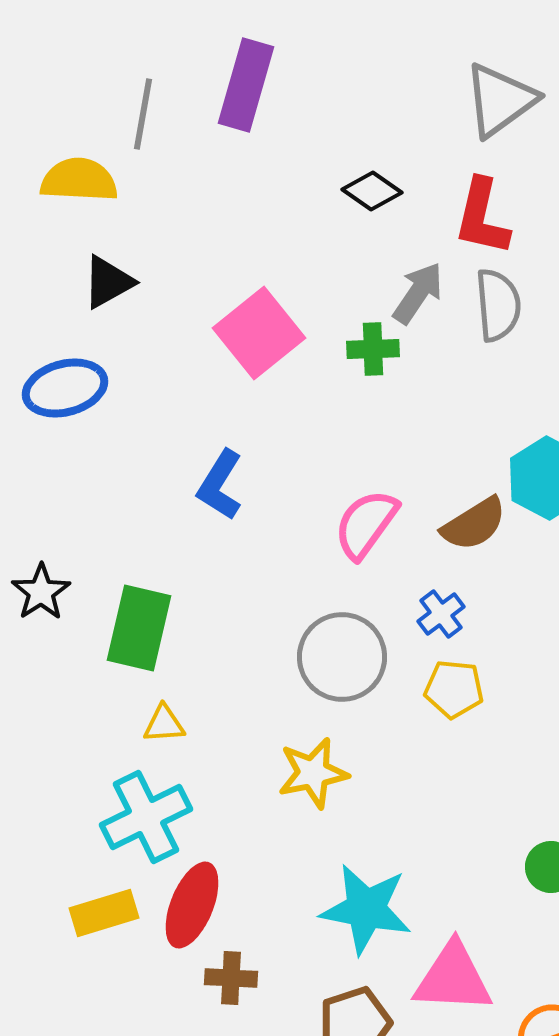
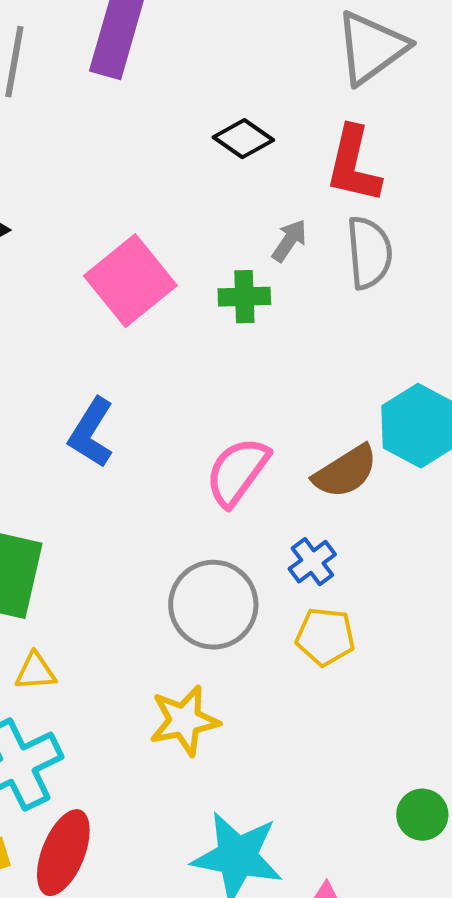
gray arrow: (418, 293) -> (289, 241), size x0.7

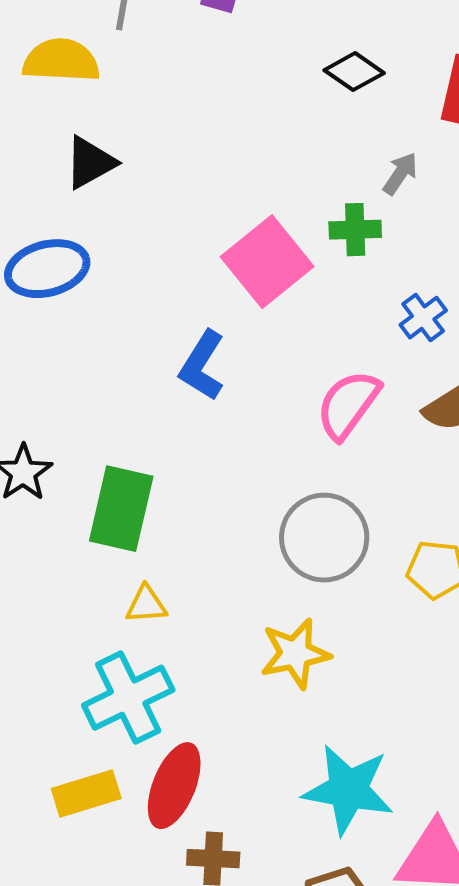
pink square: (130, 281) -> (267, 262), moved
blue cross: (312, 562) -> (423, 318), moved

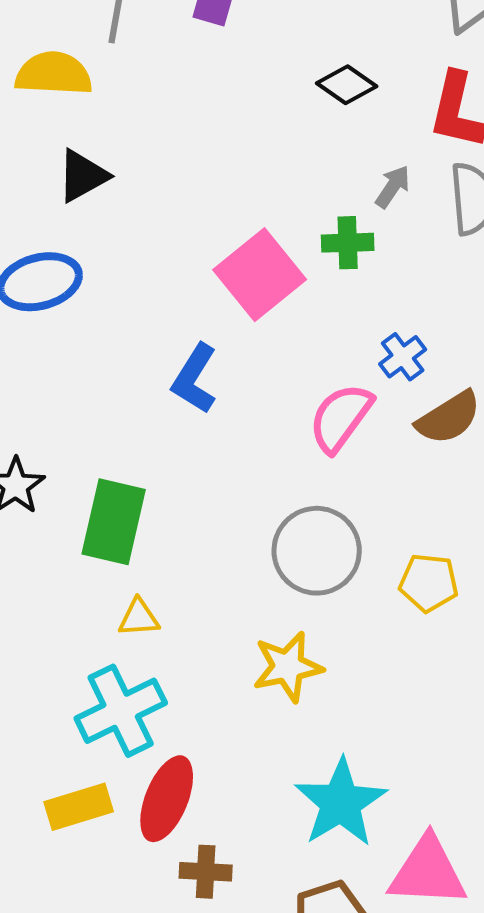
blue cross: (423, 318) -> (403, 357), moved
cyan star: (348, 790) -> (341, 803), turned 30

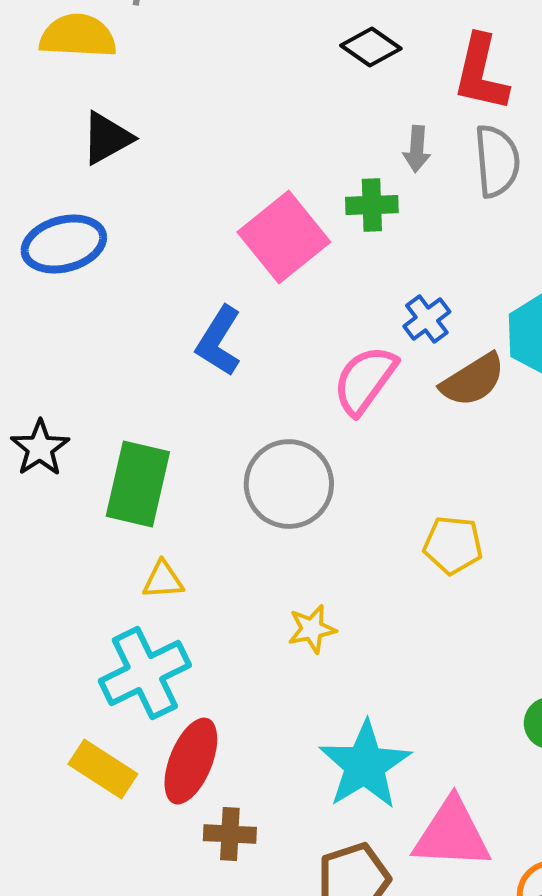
gray arrow: (393, 187) -> (417, 149), turned 150
gray circle: (317, 551) -> (289, 484), moved
yellow star: (288, 667) -> (312, 629), size x0.7
yellow rectangle: (79, 807) -> (103, 769), turned 50

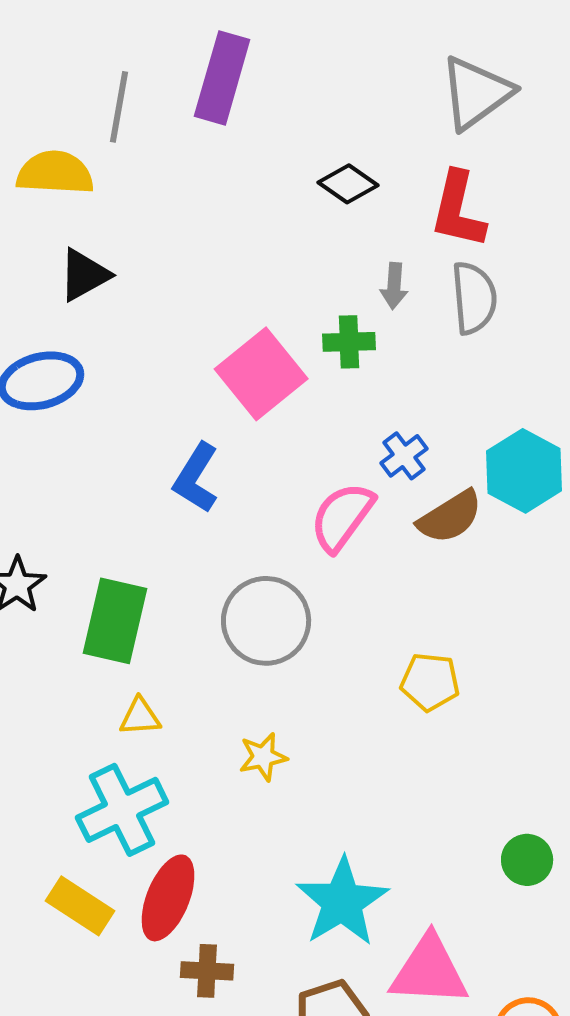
yellow star: (312, 629) -> (263, 757), moved

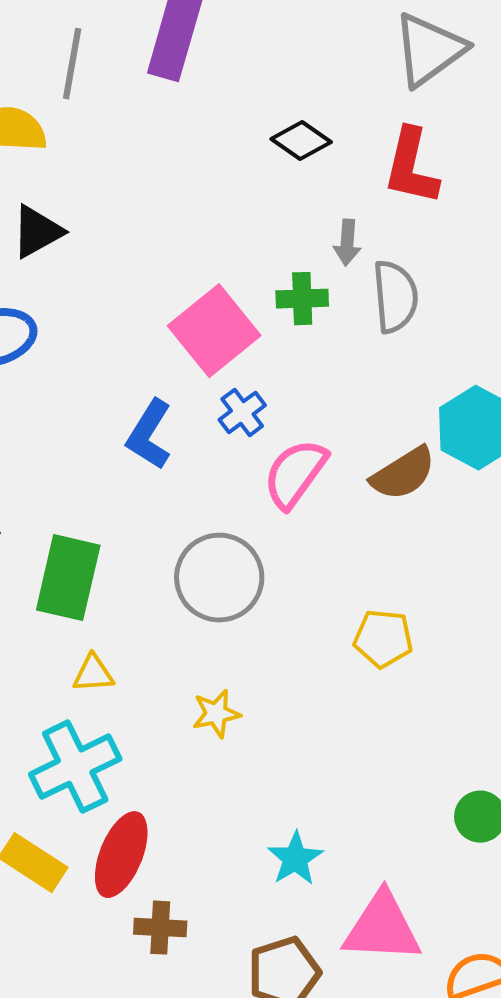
gray semicircle: (474, 298) -> (395, 297), moved
blue cross: (404, 456) -> (242, 413), moved
cyan star: (342, 902) -> (295, 859), size x0.6

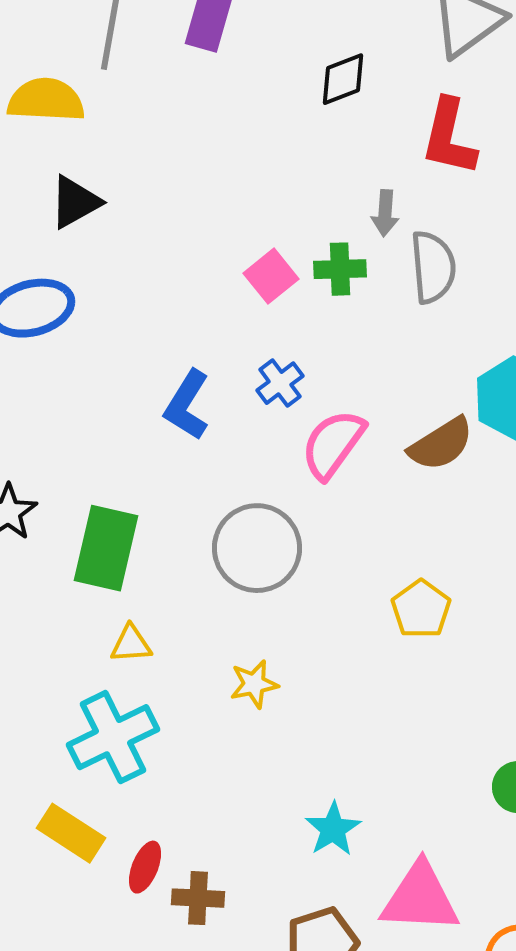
black diamond: (301, 141) -> (343, 79), moved, turned -56
pink square: (214, 331) -> (271, 276), moved, size x0.6
yellow pentagon: (383, 639) -> (421, 609), turned 30
red ellipse: (121, 855) -> (145, 867), moved, size x0.6

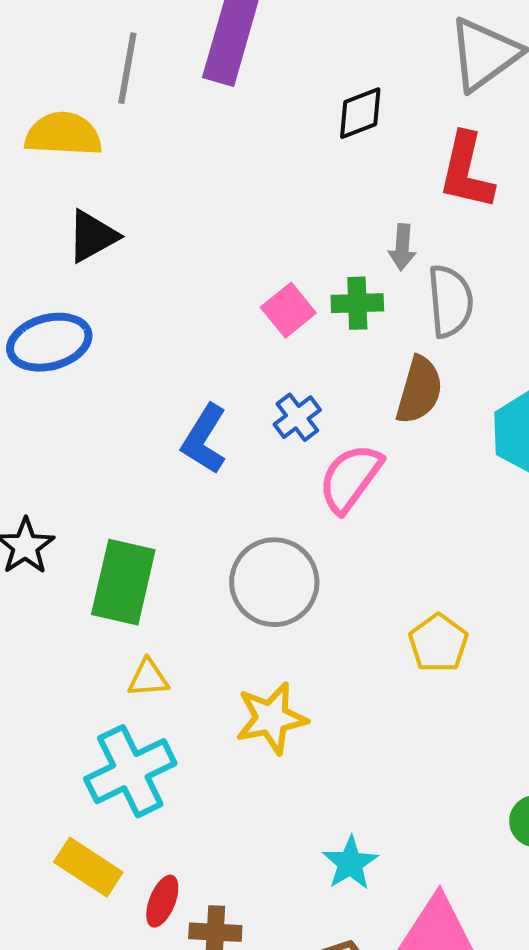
brown semicircle: (441, 444) -> (419, 390), moved, turned -42
yellow star: (254, 684) -> (271, 718), size x1.5

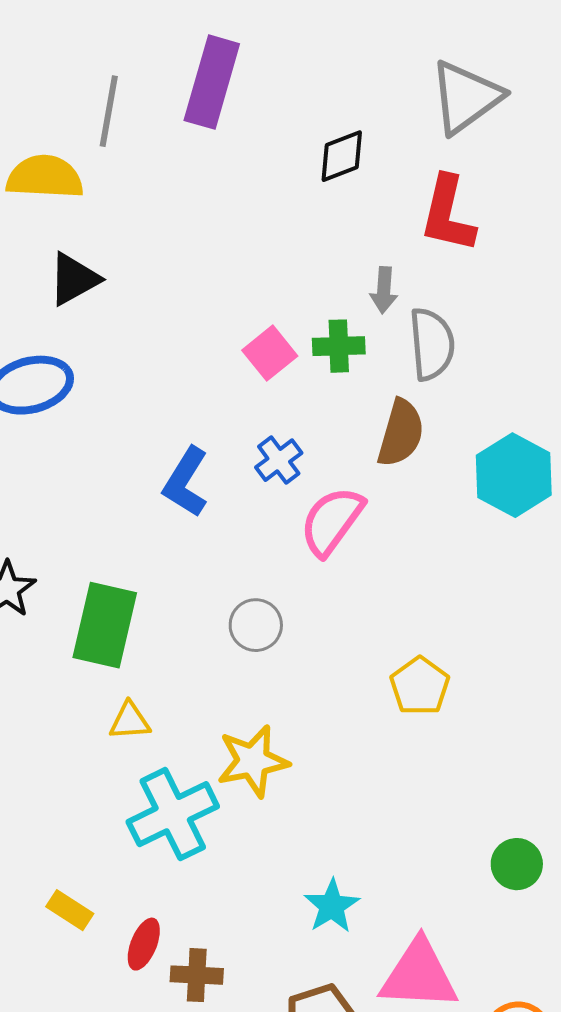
gray circle: (274, 582) -> (256, 625), size x0.6
cyan cross: (130, 771) -> (173, 814), moved
yellow rectangle: (88, 867) -> (70, 910), size x0.7

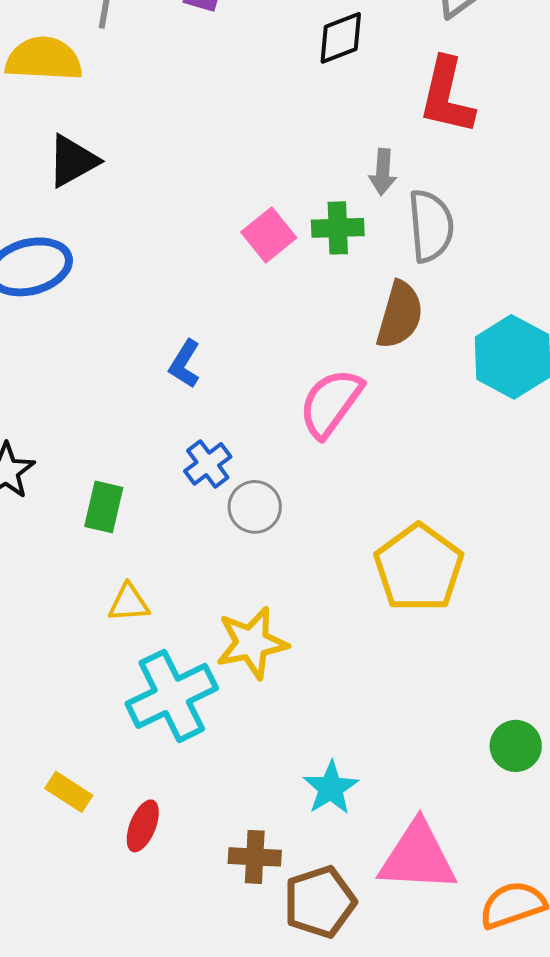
blue cross: (279, 460) -> (208, 464), moved
blue L-shape: (186, 482) -> (185, 364), size x0.7
green rectangle: (105, 625) -> (104, 507), size x0.6
yellow pentagon: (420, 686) -> (419, 568), size x1.5
brown cross: (197, 975) -> (255, 857), moved

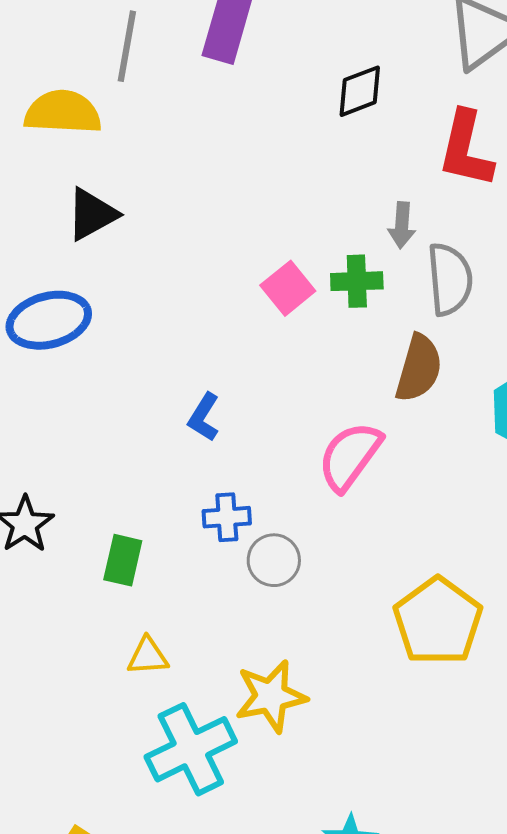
blue cross: (208, 464) -> (227, 517), turned 33

